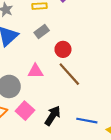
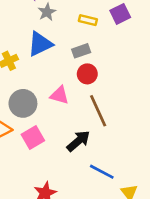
red circle: (63, 49) -> (87, 74), moved
black arrow: (53, 116) -> (78, 141), moved

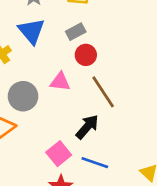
blue triangle: (40, 44) -> (31, 31), turned -36
pink square: (33, 138) -> (59, 154), moved
blue line: (102, 172) -> (95, 163), moved

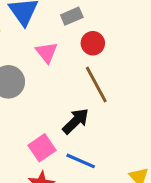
red circle: (86, 55) -> (93, 43), moved
pink triangle: (60, 82) -> (47, 52), moved, turned 40

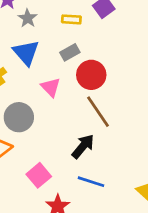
red circle: (93, 43) -> (91, 75), size x1.4
pink square: (42, 148) -> (39, 175), moved

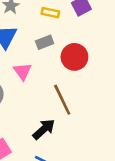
red circle: (91, 75) -> (74, 57), moved

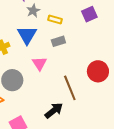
yellow rectangle: (50, 13) -> (55, 19), moved
red circle: (74, 57) -> (98, 71), moved

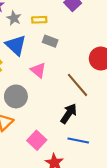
gray rectangle: (58, 41) -> (50, 41), turned 56

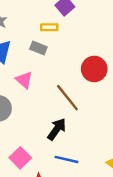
yellow rectangle: (39, 20) -> (49, 27), moved

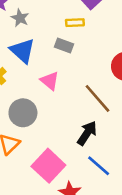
pink square: (20, 158) -> (48, 166), size x1.4
blue line: (66, 159) -> (99, 166), turned 30

